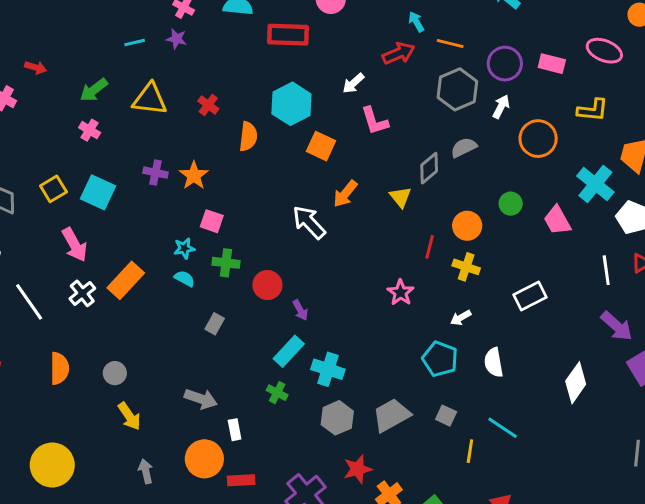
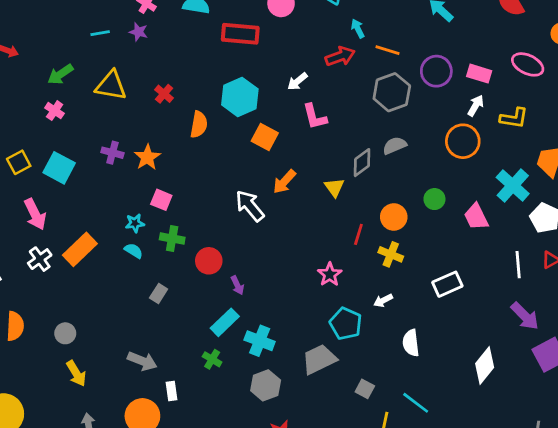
white arrow: (501, 107) -> (476, 106), moved
cyan pentagon: (440, 359) -> (346, 324), moved
gray trapezoid: (391, 415) -> (319, 359), moved

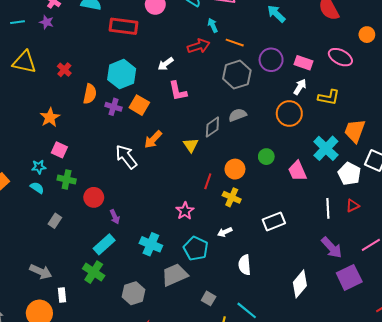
purple cross: (112, 153) -> (114, 107), moved
cyan cross: (260, 341) -> (151, 244), moved
green cross: (212, 359) -> (94, 272), size x1.5

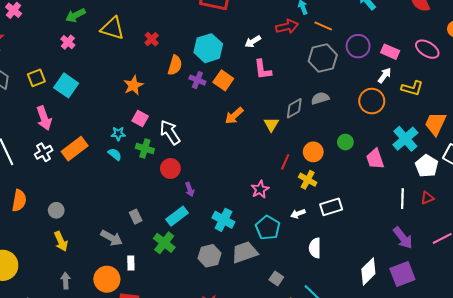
white arrow: (126, 157) -> (170, 132), moved
gray rectangle: (55, 221) -> (136, 217), moved, turned -64
white rectangle: (274, 221) -> (331, 207), moved
purple square: (349, 277) -> (402, 274), moved
gray hexagon: (133, 293) -> (209, 256), moved

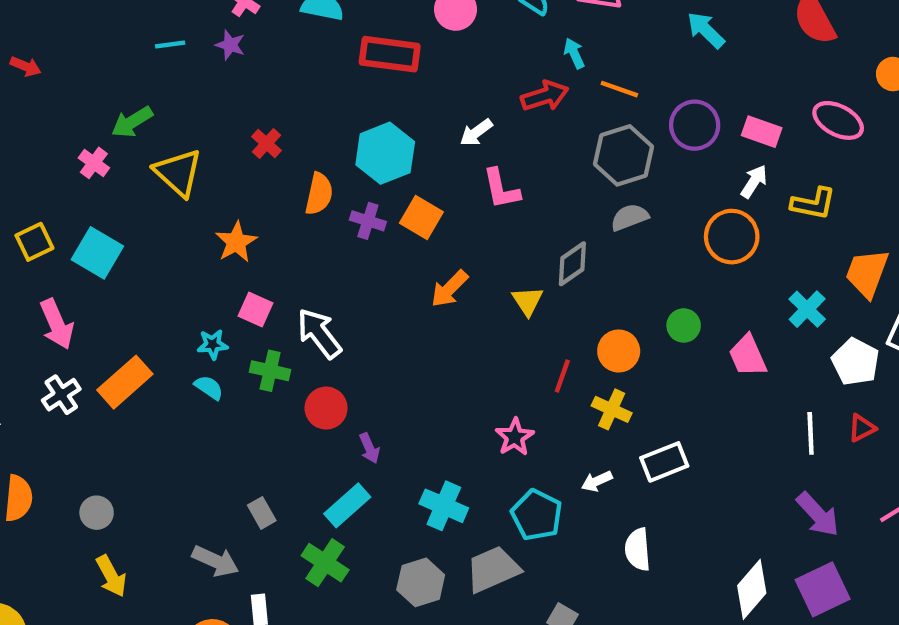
green arrow: (75, 15) -> (132, 122), moved
yellow triangle: (112, 28) -> (178, 173), moved, turned 30
gray semicircle: (320, 98) -> (630, 217), moved
cyan cross: (405, 139) -> (807, 309), size x0.7

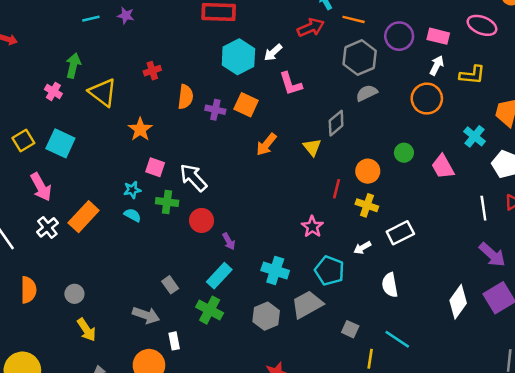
green arrow: (132, 122) -> (73, 66), turned 140
red cross: (266, 144) -> (152, 71), turned 35
cyan hexagon: (385, 153) -> (238, 57), moved

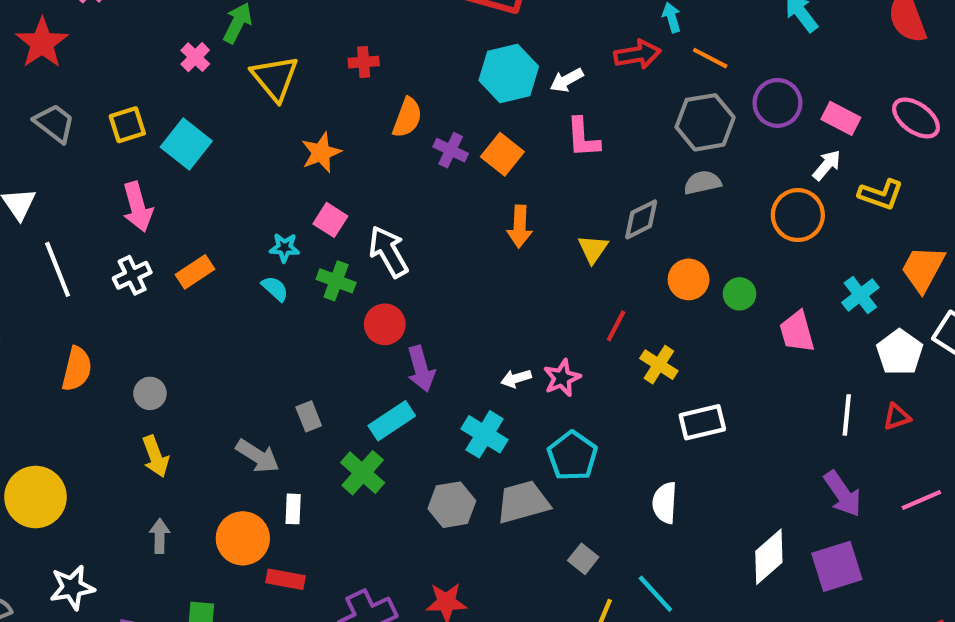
orange arrow: (266, 144) -> (520, 227), turned -50
orange circle: (368, 171) -> (689, 279), moved
orange rectangle: (84, 217) -> (195, 272), size x0.7
purple arrow: (229, 241) -> (421, 369), size x1.5
white arrow: (362, 248) -> (516, 378), moved

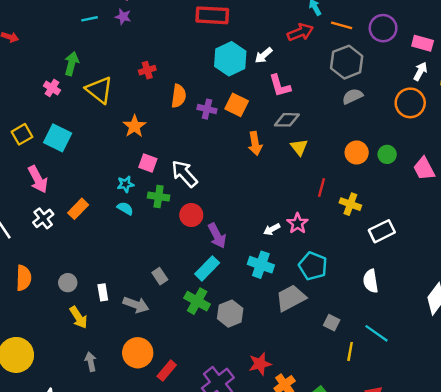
purple circle: (777, 103) -> (383, 28), moved
gray diamond: (641, 219) -> (287, 120), moved, turned 40
gray hexagon: (452, 505) -> (230, 314), moved
white rectangle: (293, 509) -> (103, 292), moved
red rectangle: (285, 579) -> (167, 371), turned -48

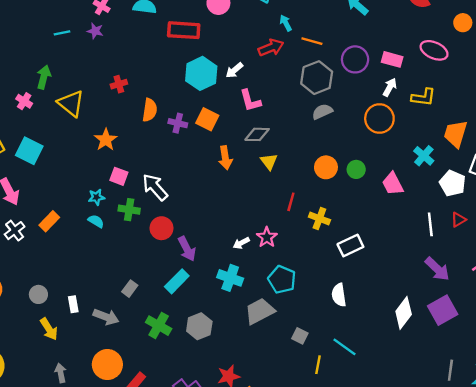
purple circle: (383, 28) -> (355, 59), moved
gray rectangle: (160, 276) -> (130, 289), turned 70
green cross: (197, 301) -> (159, 326), moved

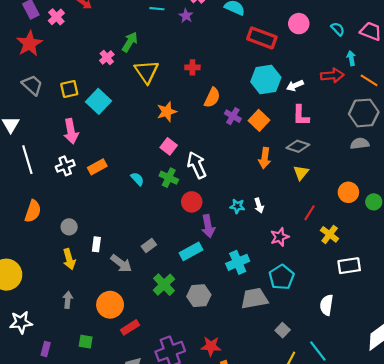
cyan star: (96, 197) -> (237, 206), moved
white arrow: (241, 243) -> (259, 206), moved, turned -96
cyan cross: (230, 278) -> (238, 262), turned 30

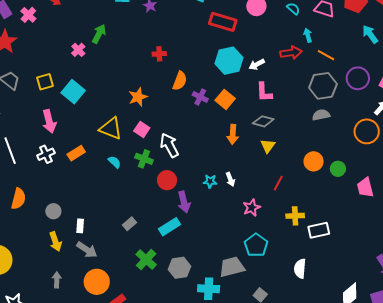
yellow triangle: (146, 72) -> (111, 128), moved, turned -30
yellow cross: (330, 234) -> (295, 216), moved, turned -36
cyan cross: (238, 262) -> (209, 289), moved, turned 30
gray arrow: (121, 263) -> (87, 250), moved

